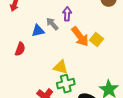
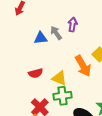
orange arrow: (80, 37) -> (83, 66), moved
red semicircle: (20, 49) -> (36, 73), moved, turned 48

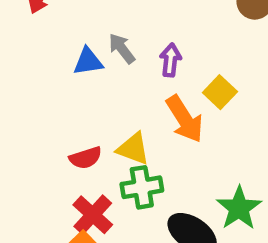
purple arrow: (73, 25) -> (170, 60), moved
red semicircle: (36, 73) -> (86, 158), moved

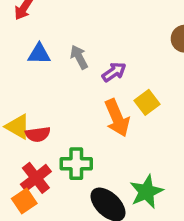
purple arrow: (170, 60) -> (114, 72), turned 40
blue triangle: (88, 61) -> (39, 54), moved
yellow triangle: (133, 149) -> (18, 127), moved

